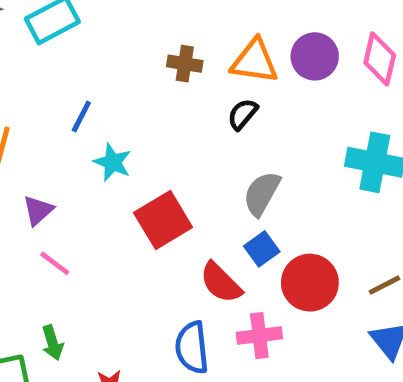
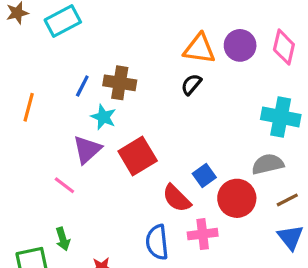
brown cross: (185, 64) -> (120, 83), moved, size x1.4
gray semicircle: (262, 194) -> (268, 164), moved, turned 48
purple triangle: (38, 210) -> (87, 149), moved, size x1.4

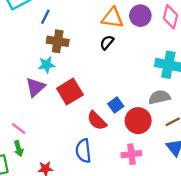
blue line: (82, 86) -> (45, 17), moved
cyan star: (103, 117) -> (47, 65), turned -30
pink line: (64, 185) -> (19, 128), moved
pink cross: (203, 234) -> (131, 154), moved

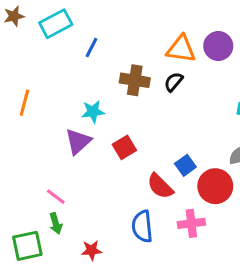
brown cross: (58, 41) -> (135, 80), moved
red square: (70, 92) -> (124, 147), size x0.7
pink cross: (131, 154) -> (191, 223), moved

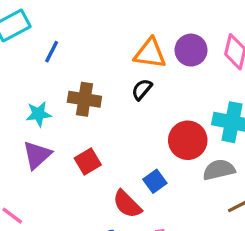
brown cross: (135, 80) -> (84, 99), moved
cyan star: (93, 112) -> (39, 114), moved
red circle: (215, 186) -> (188, 140), moved

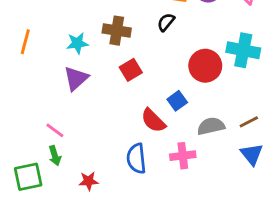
red square: (88, 162) -> (131, 70), moved
gray semicircle: (219, 170) -> (211, 126), moved

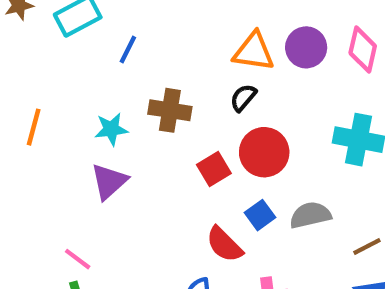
red circle: (205, 66) -> (264, 152), moved
red square: (131, 70) -> (214, 169), moved
gray semicircle: (211, 126) -> (310, 215), moved

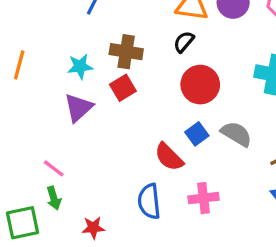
red square: (214, 169) -> (123, 88), moved
gray semicircle: (310, 215) -> (236, 134), turned 44

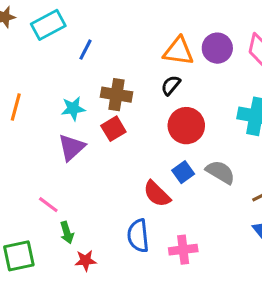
green arrow: (54, 198) -> (67, 233), moved
pink cross: (203, 198) -> (183, 250), moved

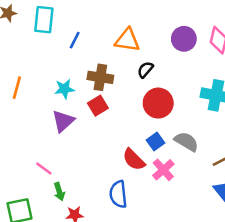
cyan rectangle: (48, 25) -> (44, 20), turned -56
orange triangle: (179, 51) -> (127, 40), moved
pink cross: (183, 250) -> (163, 170), moved, turned -35

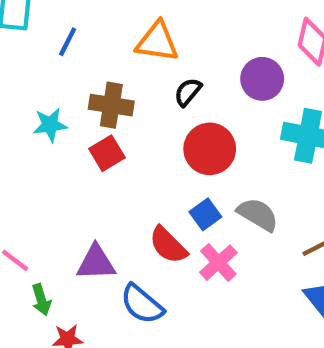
purple circle: (184, 39) -> (262, 79), moved
purple triangle: (63, 121) -> (96, 263), moved, turned 40
blue semicircle: (118, 194) -> (142, 304), turned -44

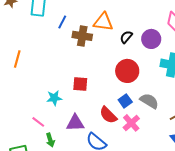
black semicircle: (188, 92) -> (126, 37), moved
brown cross: (111, 105) -> (82, 36), moved
cyan star: (50, 125) -> (54, 98), moved
red square: (107, 153) -> (80, 84), moved, turned 35

